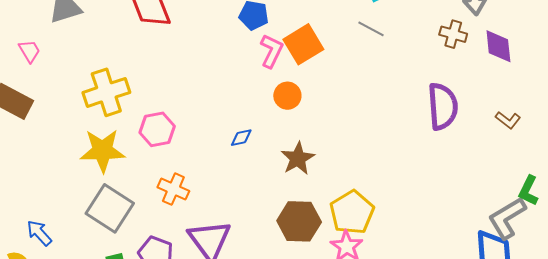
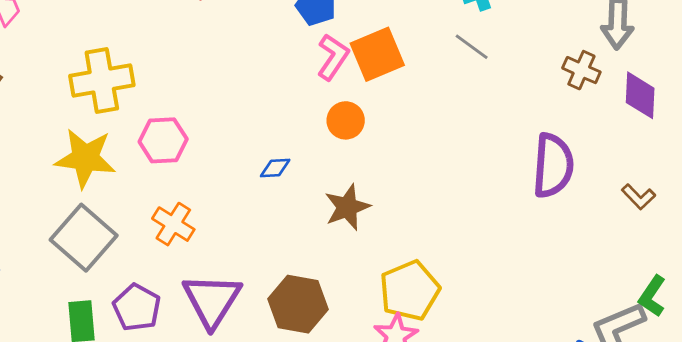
brown hexagon: (299, 221) -> (298, 304), moved

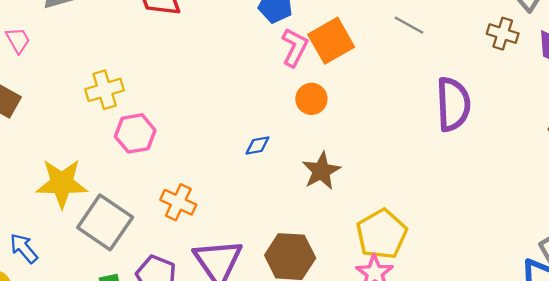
yellow cross: (102, 80) -> (105, 90), size x0.7
pink hexagon: (163, 140) -> (135, 133), moved
yellow star: (85, 158) -> (62, 183), moved
purple semicircle: (553, 166) -> (453, 104), moved

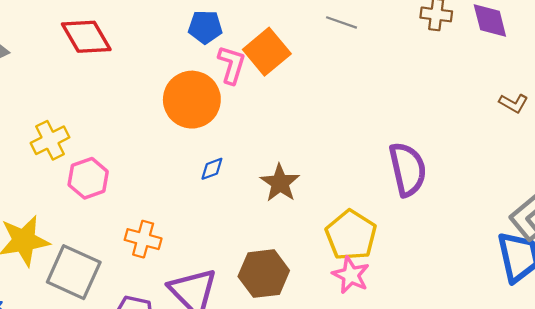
orange circle: (311, 99) -> (192, 100), moved, size x1.8
purple semicircle: (453, 104) -> (408, 169), moved

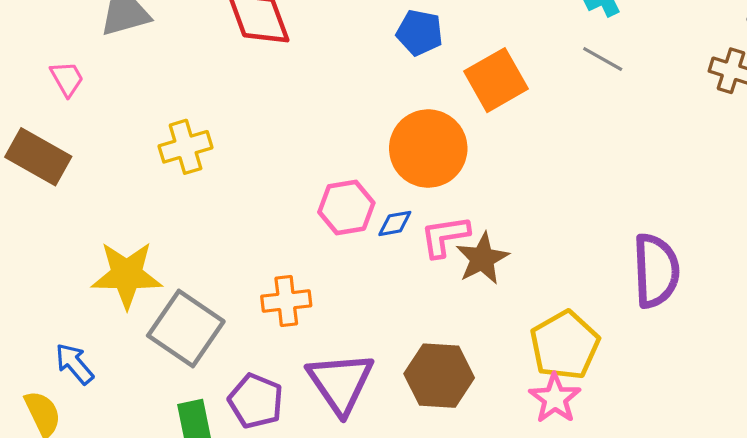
pink L-shape: (232, 65) -> (445, 236), moved, turned -126
orange circle: (192, 100) -> (428, 149), moved
pink hexagon: (88, 178) -> (346, 207), moved
orange cross: (143, 239) -> (286, 301), turned -32

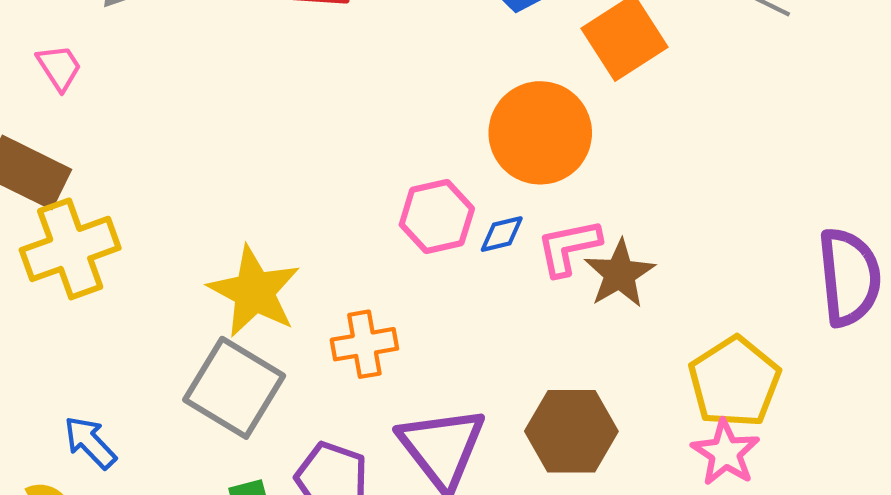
yellow cross: (186, 147) -> (70, 249), moved, size x1.4
yellow star: (127, 275) -> (254, 292), moved, turned 30

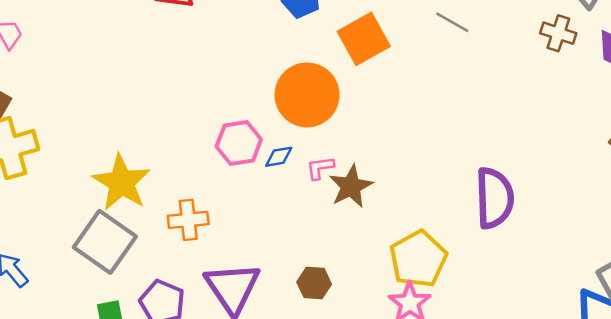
pink L-shape: (569, 247) -> (320, 168), size x0.7
brown hexagon: (571, 431) -> (314, 283), size x0.6

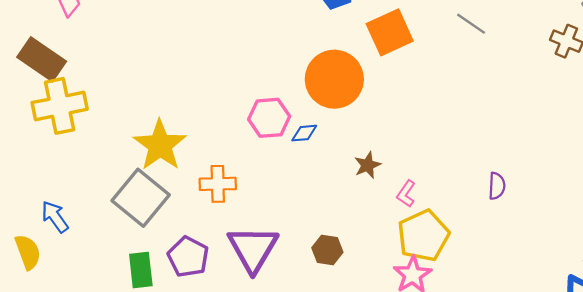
pink L-shape: (320, 168) -> (406, 194), moved, turned -52
brown star: (351, 186) -> (367, 165), size x0.7
purple semicircle: (495, 198) -> (497, 186), size x0.5

